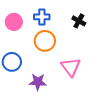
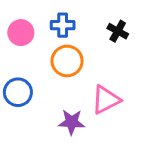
pink triangle: (71, 67) -> (106, 100), turned 40
purple star: (38, 82) -> (72, 122), moved

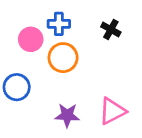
pink circle: (21, 33) -> (31, 39), moved
pink triangle: (106, 100) -> (112, 111), moved

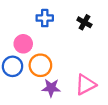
pink circle: (31, 39) -> (23, 44), moved
orange circle: (63, 58) -> (40, 65), moved

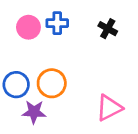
pink circle: (23, 44) -> (28, 27), moved
purple star: (51, 88) -> (34, 112), moved

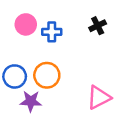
blue cross: (57, 23) -> (52, 32), moved
black cross: (108, 29) -> (98, 26), turned 35

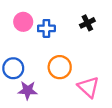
orange circle: (47, 75) -> (60, 67), moved
pink triangle: (99, 98) -> (88, 87), turned -50

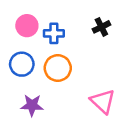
orange circle: (60, 67) -> (58, 68), moved
blue circle: (13, 68) -> (22, 64), moved

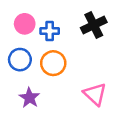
black cross: (101, 27) -> (94, 25), size x1.5
purple star: (32, 105) -> (29, 98), turned 30

